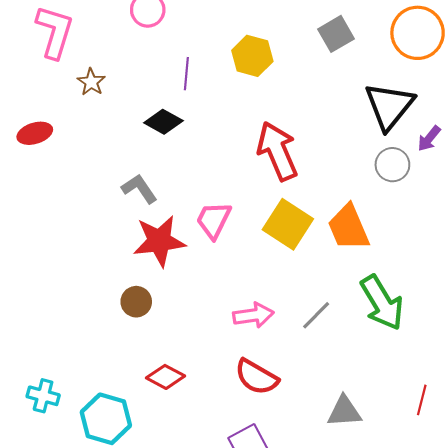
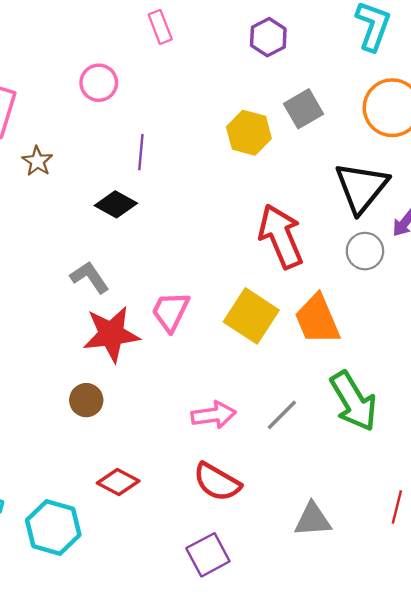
yellow hexagon: (252, 56) -> (249, 133), moved
red arrow: (277, 151) -> (281, 236), moved

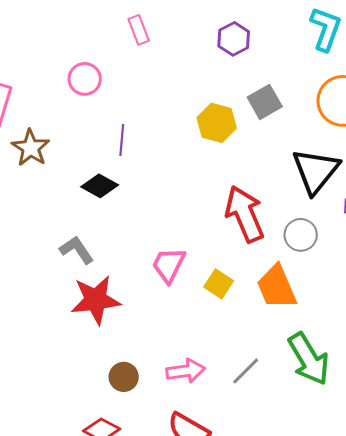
brown star: (37, 161) -> (31, 148), size x1.4
gray circle: (365, 251) -> (301, 235), moved
pink trapezoid: (170, 311) -> (169, 265), moved
yellow square: (251, 316) -> (219, 284), size x0.6
brown circle: (86, 400) -> (124, 377), moved

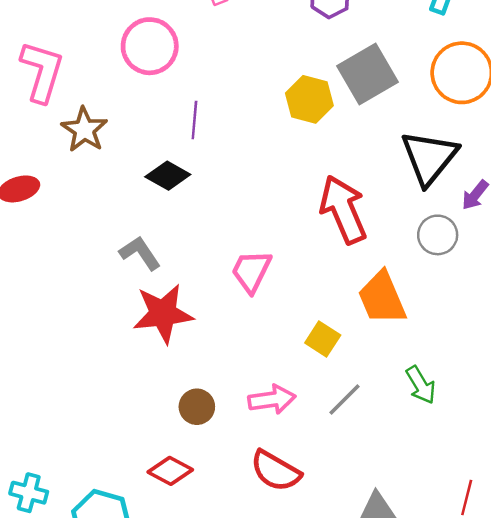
pink circle: (85, 79) -> (150, 46), size x1.4
gray square: (265, 102) -> (367, 74), size x1.4
gray circle: (301, 235) -> (438, 235), moved
yellow square: (219, 284) -> (323, 339), moved
green arrow: (309, 359) -> (421, 385), size x0.6

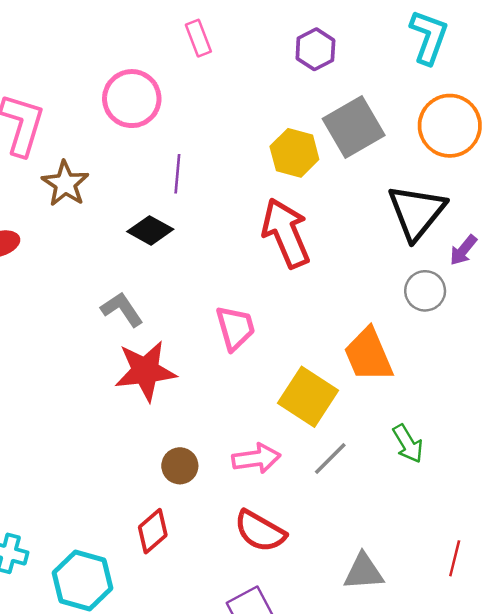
red arrow: (343, 210) -> (286, 233), moved
pink trapezoid: (251, 271) -> (235, 328), turned 138
yellow square: (323, 339) -> (308, 397), size x1.6
red diamond: (170, 471) -> (153, 531), turned -69

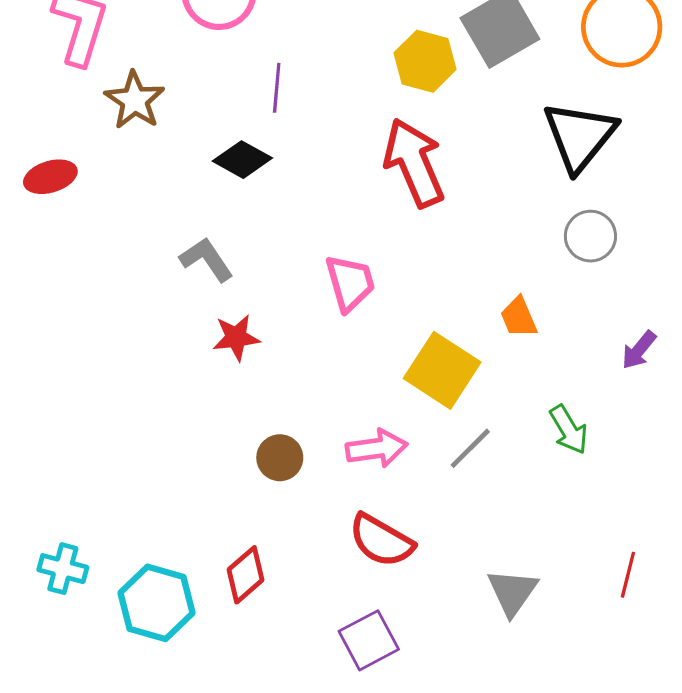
purple arrow: (463, 250) -> (639, 350), moved
orange trapezoid: (368, 355) -> (519, 317), size x0.6
red star: (145, 371) -> (236, 338), size x0.6
red diamond: (153, 531) -> (245, 575), moved
gray triangle: (363, 572) -> (512, 592), turned -51

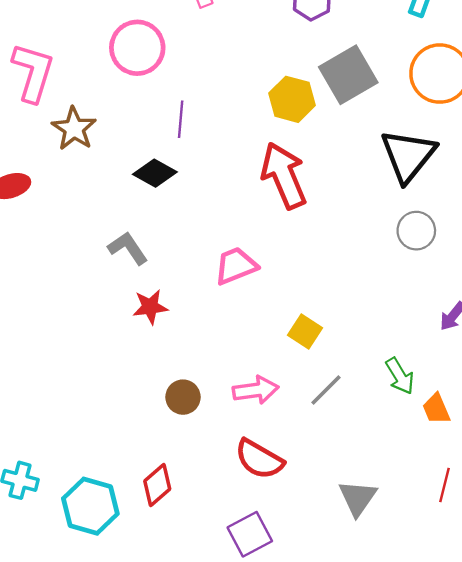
pink trapezoid: (350, 283) -> (236, 266), turned -96
orange trapezoid: (519, 317) -> (436, 409), moved
yellow square: (442, 370) -> (305, 331), size x0.6

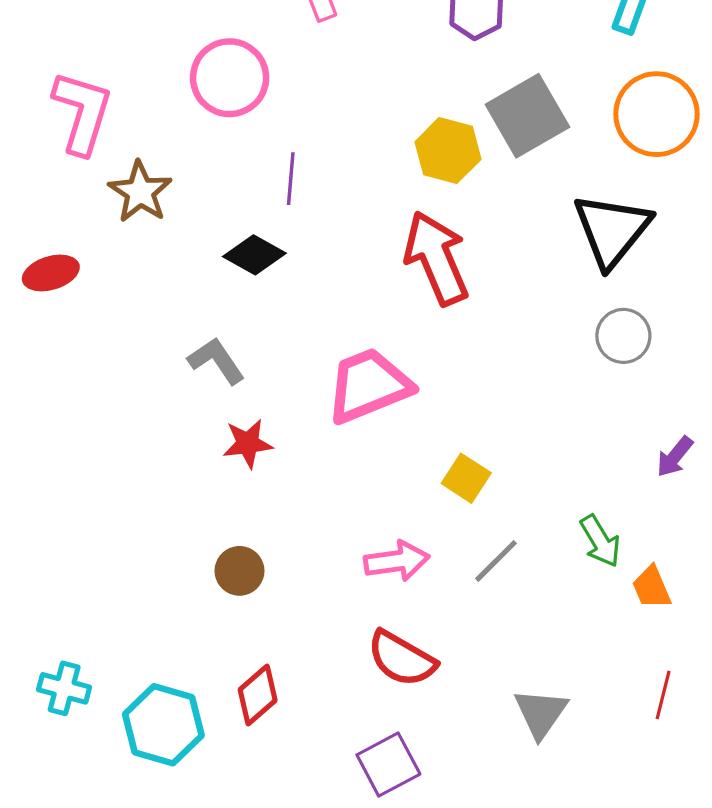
pink trapezoid: (236, 266) -> (369, 386), size x1.4
brown circle: (183, 397) -> (239, 571), moved

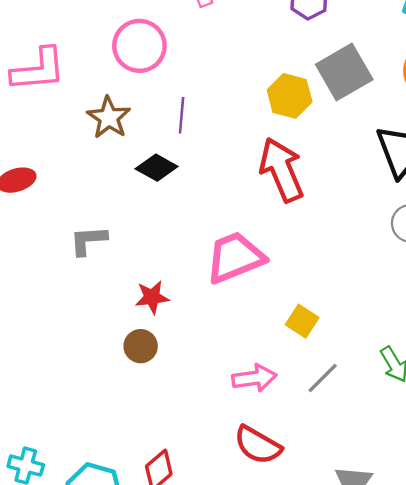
pink L-shape: (82, 112) -> (38, 70), turned 68
brown star: (140, 192) -> (109, 118), moved
gray L-shape: (216, 361) -> (88, 240), moved, turned -60
brown circle: (239, 571) -> (141, 346), moved

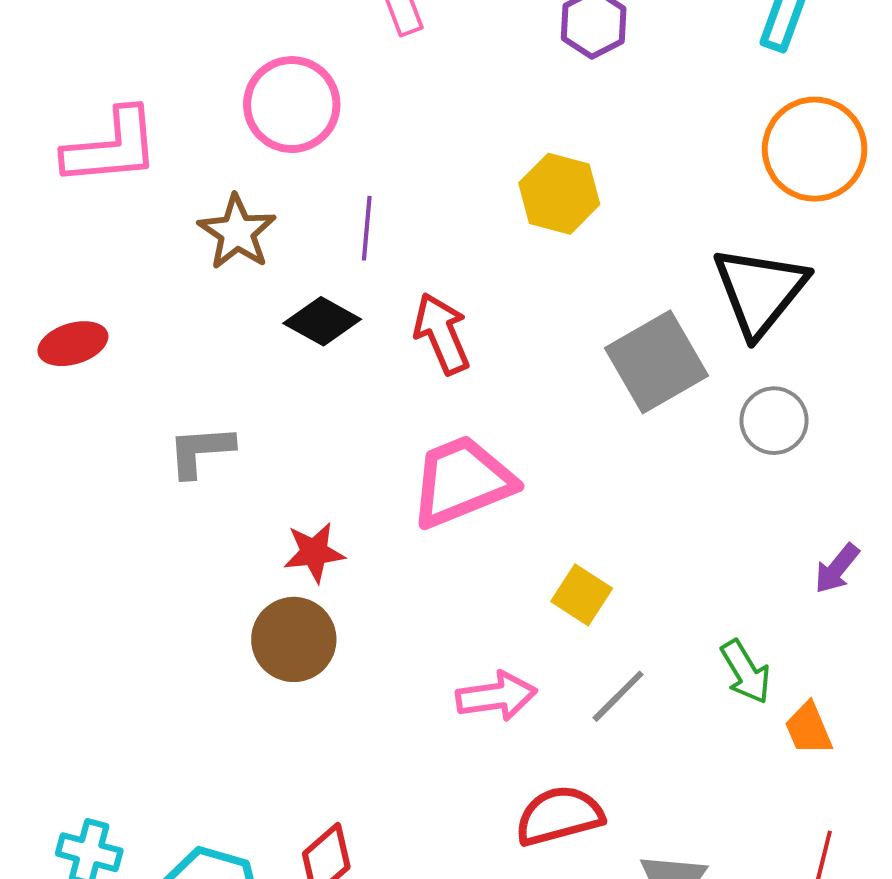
gray square: (344, 72) -> (657, 362), moved
red arrow: (282, 170) -> (442, 334), moved, size x0.7
brown circle: (141, 346) -> (294, 639), size x1.4
red semicircle: (258, 445) -> (559, 816), moved, turned 135

